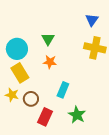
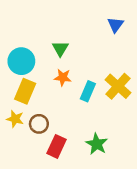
yellow cross: (95, 48) -> (118, 86), moved, turned 30
yellow rectangle: (20, 73) -> (25, 91), turned 54
cyan rectangle: (63, 90) -> (88, 91), moved

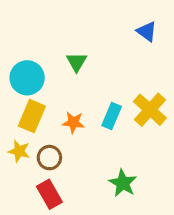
blue triangle: (116, 25) -> (147, 32), turned -30
orange star: (63, 77) -> (73, 122), moved
red rectangle: (56, 146) -> (49, 194), moved, turned -55

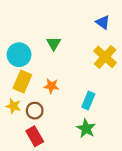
yellow cross: (150, 110) -> (105, 57), moved
cyan rectangle: (112, 116) -> (88, 101), moved

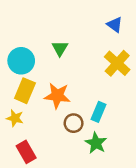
orange star: (51, 86) -> (57, 96), size x1.5
brown circle: (35, 111) -> (74, 123), moved
red rectangle: (35, 136) -> (26, 152), moved

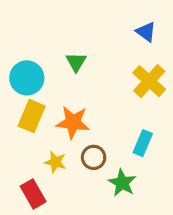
cyan rectangle: (98, 112) -> (143, 143), moved
yellow star: (15, 118) -> (55, 162), moved

